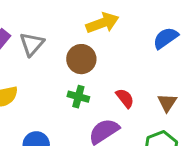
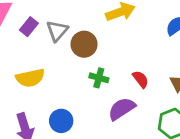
brown circle: (81, 59) -> (84, 44), moved

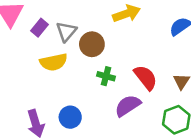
yellow semicircle: (30, 78) -> (54, 62), moved
red semicircle: (141, 79) -> (146, 77), size x1.5

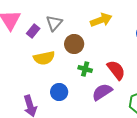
gray triangle: (66, 31) -> (54, 23), moved
blue circle: (70, 117) -> (59, 92), moved

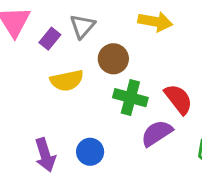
yellow arrow: (101, 20) -> (155, 22), turned 30
green cross: (85, 69) -> (130, 98), size x1.5
blue circle: (59, 92) -> (90, 152), moved

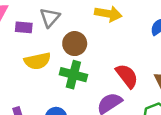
purple rectangle: (50, 39) -> (24, 27), turned 56
green cross: (130, 98) -> (73, 75), moved

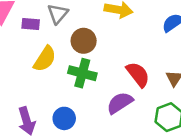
yellow semicircle: (37, 61) -> (45, 59), turned -45

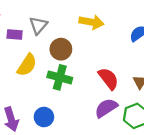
purple semicircle: (120, 103) -> (106, 108), moved

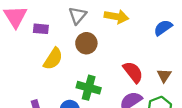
gray triangle: (38, 25) -> (78, 15), moved
green cross: (60, 77) -> (89, 88), moved

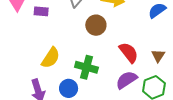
brown circle: (86, 43) -> (96, 25), moved
yellow semicircle: (53, 59) -> (51, 58), moved

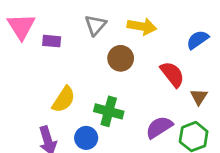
red semicircle: (129, 53) -> (172, 74), moved

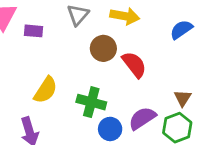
red semicircle: (172, 74) -> (134, 64), moved
brown triangle: (199, 97) -> (183, 98), moved
blue circle: (86, 138) -> (110, 129), moved

